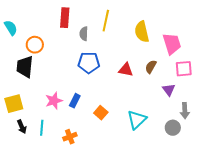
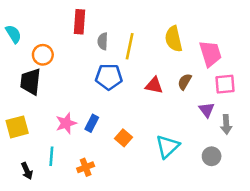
yellow line: (106, 21) -> (130, 46), moved
gray arrow: (185, 111) -> (226, 124), moved
black arrow: (22, 127) -> (27, 171), moved

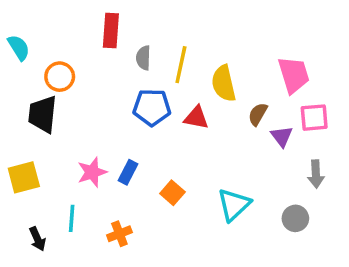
yellow semicircle: (174, 39) -> (224, 83), moved
red triangle: (154, 85) -> (196, 118), moved
purple triangle: (207, 110) -> (282, 136), moved

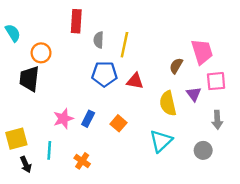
yellow semicircle: (224, 83) -> (168, 103), moved
brown semicircle: (258, 114) -> (176, 66), moved
yellow square: (24, 177) -> (16, 139), moved
orange square: (172, 193) -> (119, 123), moved
orange cross: (119, 234) -> (82, 161), turned -35

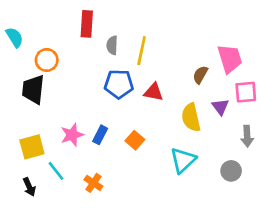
yellow square: (16, 139) -> (32, 147), moved
cyan line: (49, 150) -> (56, 171), turned -42

